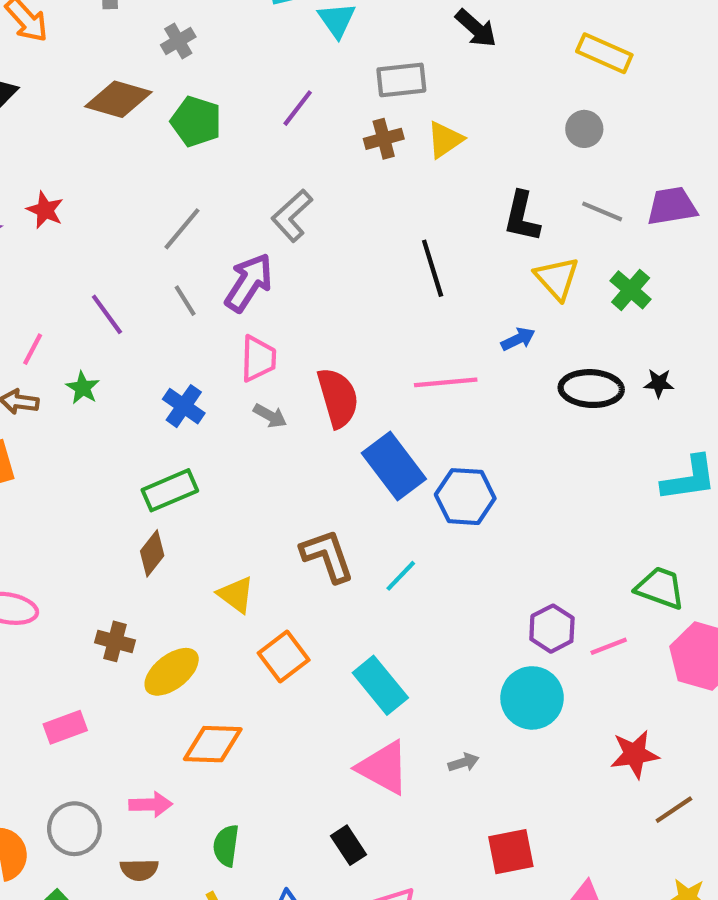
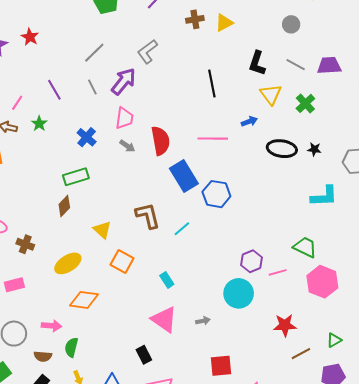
brown cross: (115, 641) -> (25, 244), moved
orange square: (284, 656) -> (122, 262), turned -30
cyan rectangle: (380, 685) -> (167, 280), size x0.6
green semicircle: (226, 846) -> (71, 347), moved

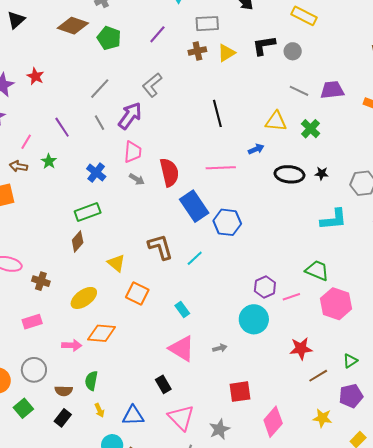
black L-shape: (257, 63) -> (264, 45), moved, turned 65
yellow triangle: (271, 94) -> (276, 121), turned -45
pink arrow: (51, 326) -> (72, 345), moved

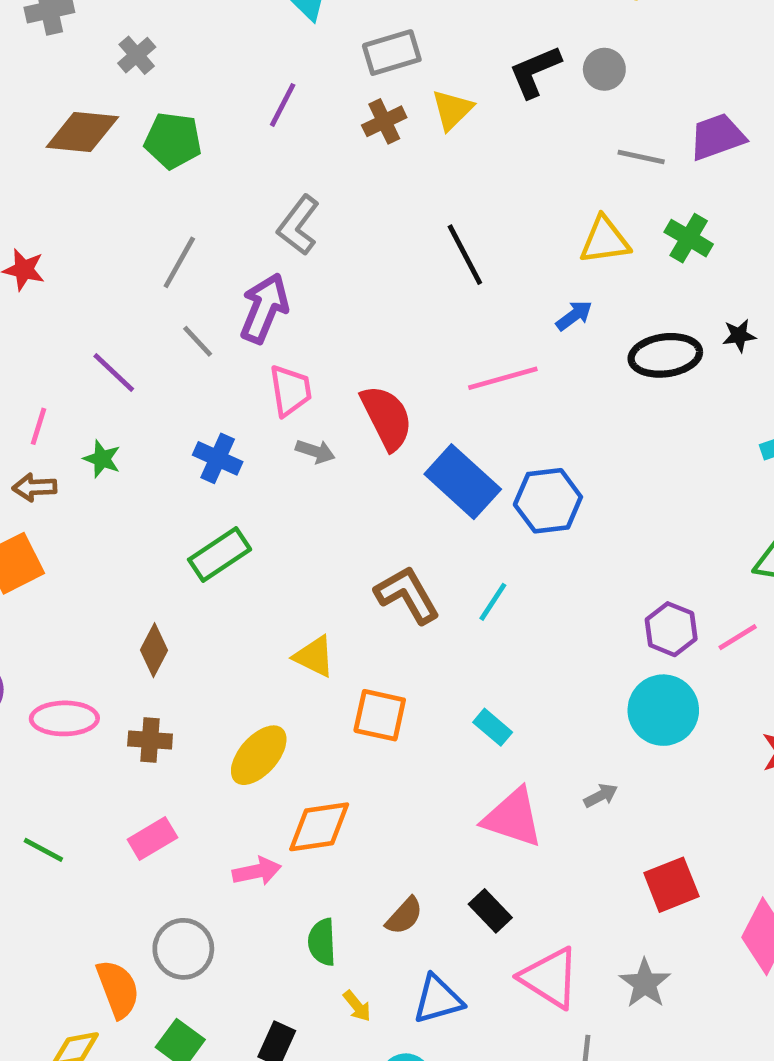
brown diamond: (78, 241) -> (154, 650), moved
brown semicircle: (64, 391) -> (404, 916), moved, turned -36

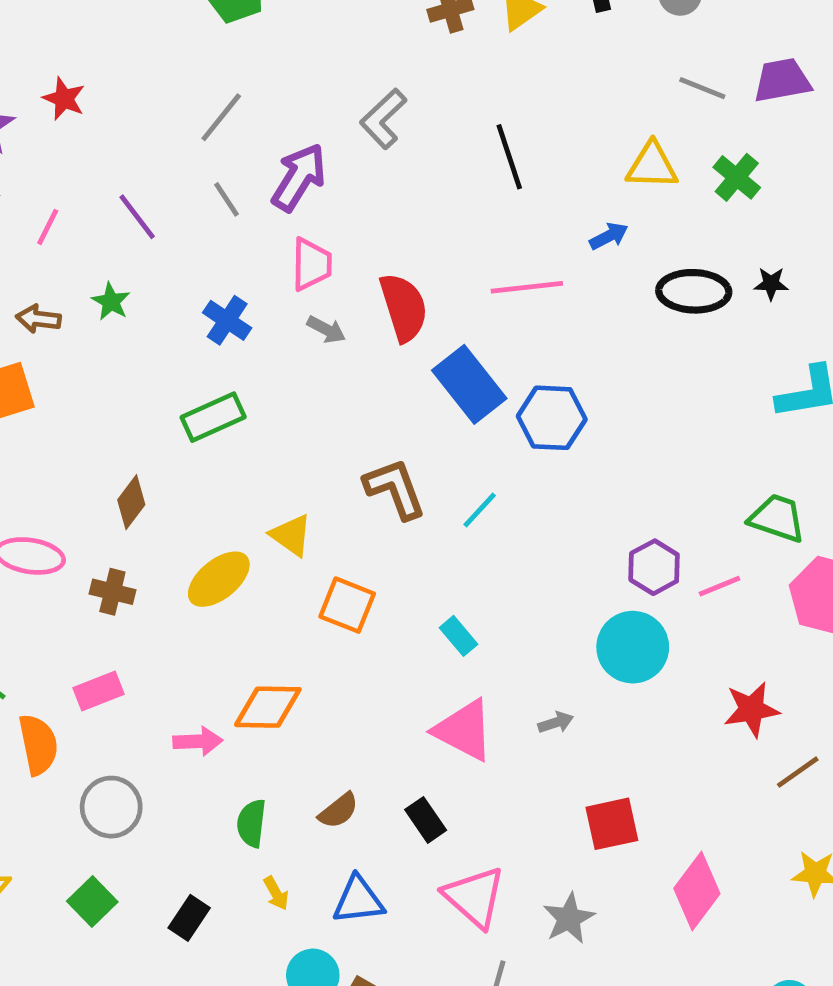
gray L-shape: (298, 225) -> (383, 119), moved
pink line: (39, 426) -> (48, 227), moved
yellow ellipse: (259, 755) -> (219, 579), moved
orange semicircle: (118, 989) -> (38, 745), moved

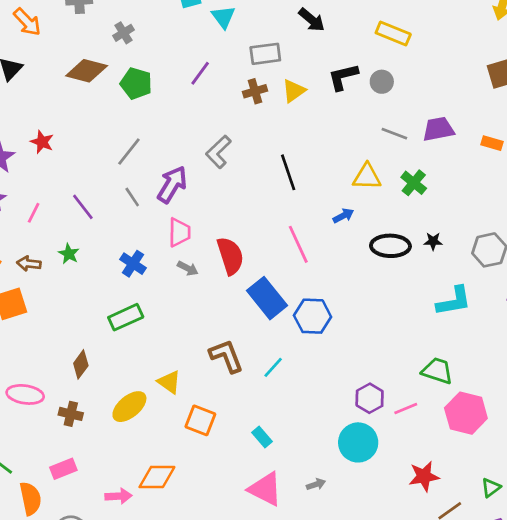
pink line: (527, 287) -> (298, 244), turned 72

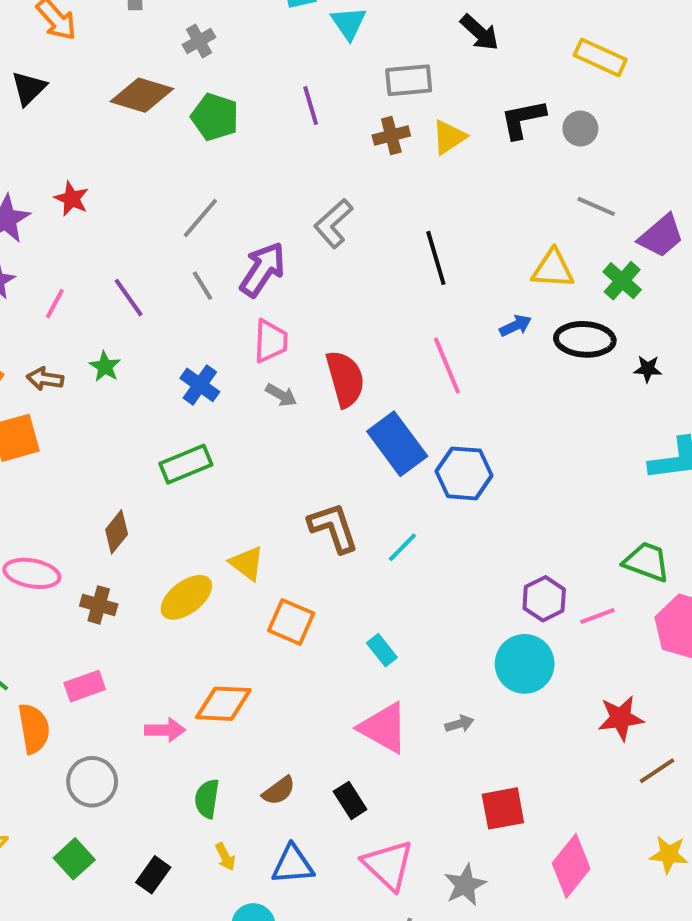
purple line: (200, 73) -> (311, 106), turned -55
purple trapezoid: (438, 129) -> (661, 236), moved, turned 148
black ellipse: (390, 246) -> (585, 339), moved

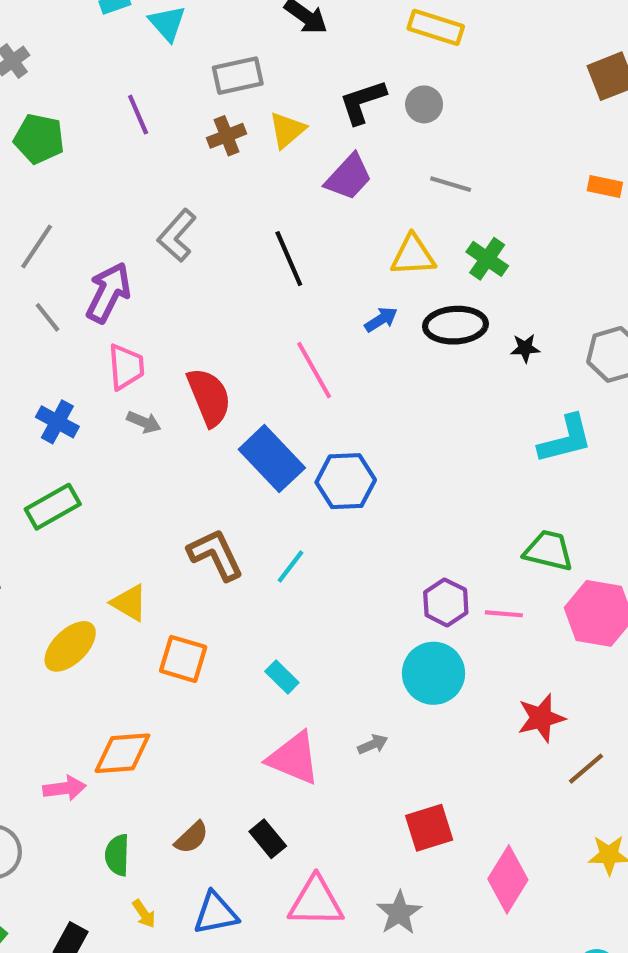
purple trapezoid: (661, 236) -> (349, 177), moved
pink line: (597, 616) -> (504, 614), turned 32
pink triangle: (388, 865) -> (316, 902), turned -36

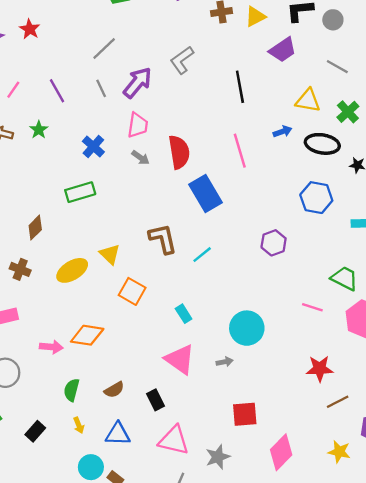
blue hexagon: (346, 481) -> (316, 198), moved
purple hexagon: (446, 602) -> (274, 243), moved
cyan circle: (434, 673) -> (247, 328), moved

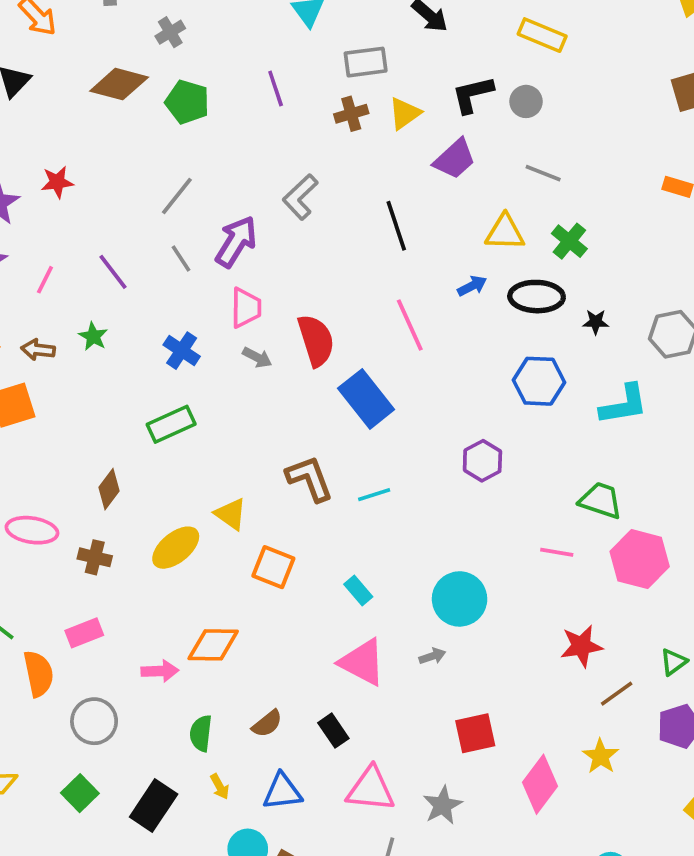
red star: (30, 29) -> (57, 182), turned -30
cyan line: (202, 255) -> (374, 495), turned 30
black rectangle: (35, 431) -> (154, 805), size x1.5
yellow star: (339, 452) -> (601, 756), moved, turned 30

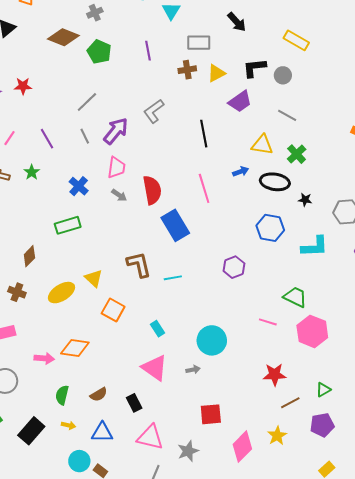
yellow arrow: (220, 787) -> (69, 425), turned -56

